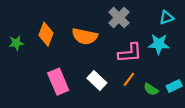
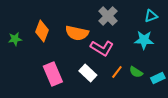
pink L-shape: (130, 53) -> (102, 48), moved, turned 35
green semicircle: (151, 89) -> (136, 72), moved

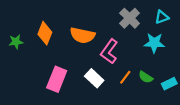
gray cross: (108, 16) -> (130, 18), moved
pink L-shape: (102, 48) -> (109, 51), turned 95
pink rectangle: (53, 74) -> (57, 79), turned 45

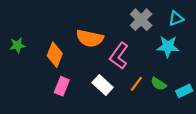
orange diamond: (45, 33) -> (55, 55), moved
pink rectangle: (57, 79) -> (62, 86), size x0.7

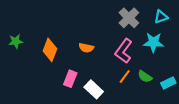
orange semicircle: (90, 38) -> (86, 48), moved, size x0.6
pink L-shape: (119, 56) -> (124, 51), moved
white rectangle: (103, 85) -> (94, 89), moved
pink rectangle: (62, 86) -> (70, 79), moved

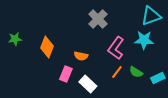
cyan triangle: (161, 17) -> (151, 16), size x1.5
gray cross: (129, 18) -> (98, 19), moved
orange semicircle: (86, 48) -> (81, 56), moved

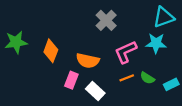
green star: (15, 39) -> (16, 42), size x1.5
pink L-shape: (116, 48) -> (126, 52), turned 30
orange semicircle: (81, 56) -> (88, 61), size x1.5
orange line: (117, 72) -> (127, 78), turned 32

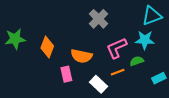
green semicircle: (147, 78) -> (137, 61), moved, turned 128
pink rectangle: (71, 80) -> (66, 74), turned -35
white rectangle: (95, 91) -> (99, 84), moved

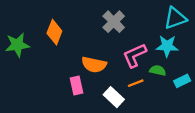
orange diamond: (47, 47) -> (54, 32), moved
green semicircle: (137, 61) -> (158, 70), turned 32
cyan rectangle: (159, 78) -> (182, 81), moved

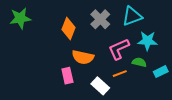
cyan triangle: (175, 18) -> (132, 16), moved
orange diamond: (54, 32) -> (69, 28), moved
green star: (17, 45) -> (20, 18), moved

